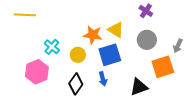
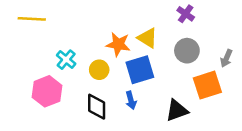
black diamond: (76, 84) -> (97, 107), turned -35

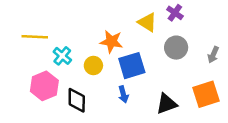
yellow line: (32, 19) -> (35, 37), moved
yellow triangle: (148, 38) -> (147, 22), moved
orange square: (207, 85) -> (206, 94), moved
black diamond: (97, 107) -> (77, 100), moved

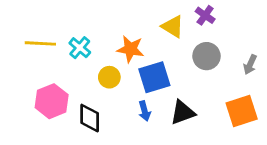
cyan cross: (62, 56) -> (80, 48), moved
black triangle: (167, 104) -> (183, 112), moved

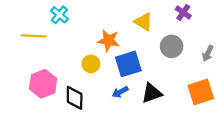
purple cross: (205, 15) -> (183, 12), moved
cyan cross: (80, 48) -> (59, 15), moved
blue arrow: (145, 111) -> (120, 92), turned 77

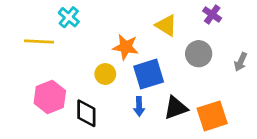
blue arrow: (120, 92) -> (139, 106), turned -63
orange square: (201, 92) -> (212, 116), moved

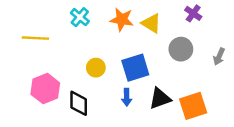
cyan cross: (69, 17) -> (80, 17), moved
orange star: (126, 47) -> (122, 20), moved

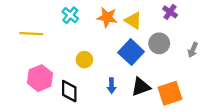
blue square: (135, 68) -> (131, 52), moved, turned -30

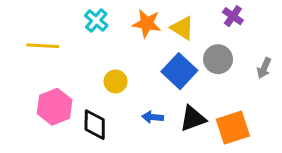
blue arrow: (111, 86) -> (153, 117), turned 96

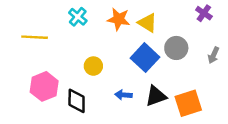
purple cross: (233, 16) -> (204, 13), moved

